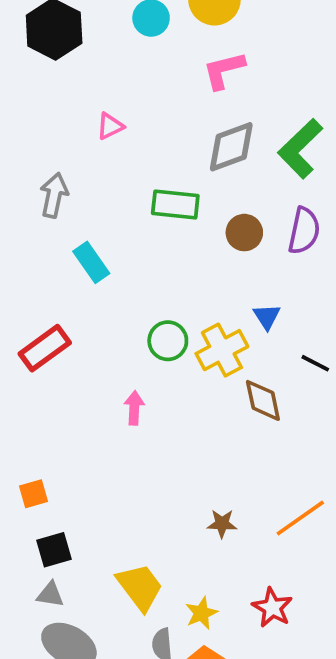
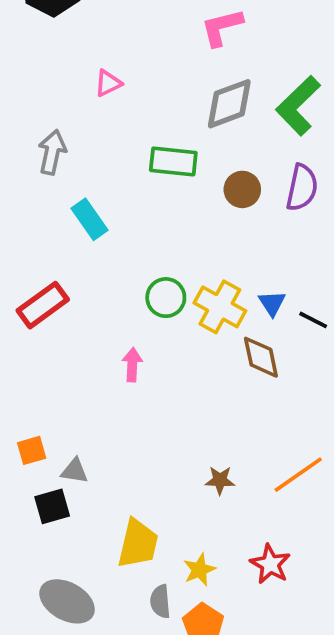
blue triangle: (267, 316) -> (272, 303), moved
yellow cross: (222, 350) -> (220, 307), turned -33
yellow trapezoid: (140, 587) -> (138, 544), turned 50
gray triangle: (50, 594) -> (74, 471), moved

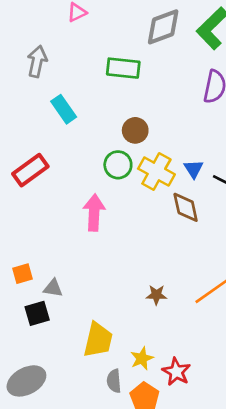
brown circle: (242, 189) -> (135, 130), moved
pink arrow: (132, 365) -> (94, 213), size x1.5
red star: (270, 564) -> (176, 372), moved
gray ellipse: (67, 601) -> (26, 381), moved, turned -57

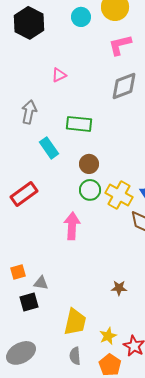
green rectangle: (123, 68) -> (79, 124), moved
brown circle: (135, 130) -> (89, 164), moved
gray semicircle: (114, 381) -> (75, 356), moved

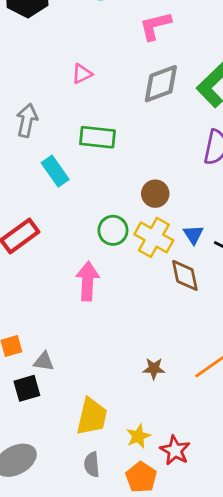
pink triangle: (59, 75) -> (82, 74), moved
brown circle: (89, 164) -> (155, 194), moved

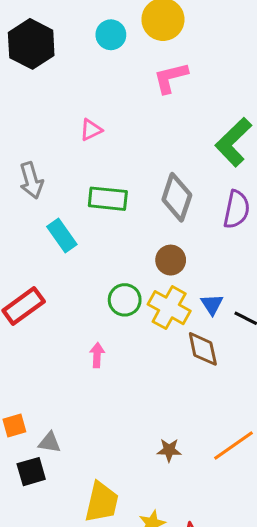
gray diamond: (161, 84) -> (177, 197), moved, turned -51
gray arrow: (27, 120) -> (31, 180), turned 152
pink arrow: (88, 281) -> (97, 355), size x0.6

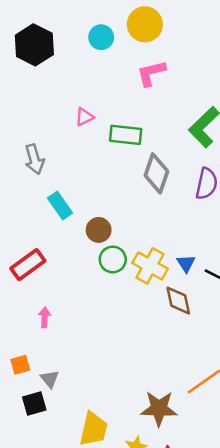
green rectangle: (108, 199) -> (126, 135), moved
brown circle: (171, 260) -> (99, 230), moved
pink arrow: (97, 355) -> (45, 317), moved
gray triangle: (50, 442) -> (50, 379), turned 42
brown star: (169, 450) -> (159, 409), moved, size x1.8

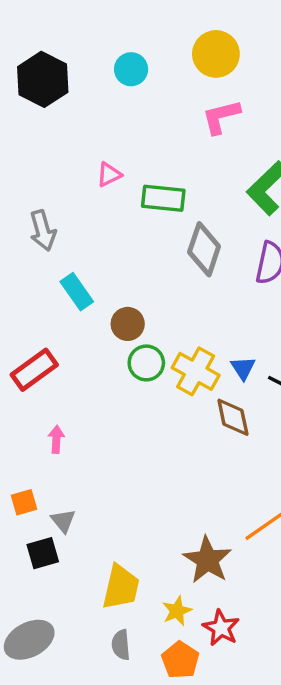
yellow circle: (145, 24) -> (216, 54), moved
pink L-shape: (151, 73) -> (221, 117), moved
brown star: (159, 409) -> (207, 560), turned 30

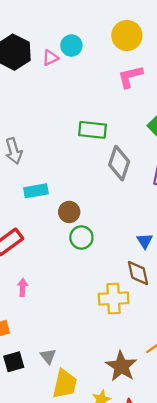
pink triangle: (109, 174) -> (50, 58), moved
cyan rectangle: (77, 292) -> (36, 191), turned -65
yellow cross: (196, 371) -> (114, 299), moved, turned -32
gray triangle: (63, 521) -> (48, 356), moved

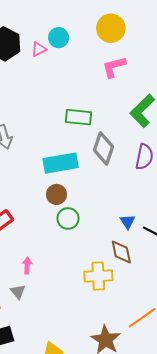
cyan rectangle: (36, 191) -> (61, 163), moved, size x1.5
pink arrow: (23, 287) -> (27, 266), moved
gray triangle: (48, 356) -> (18, 292), moved

